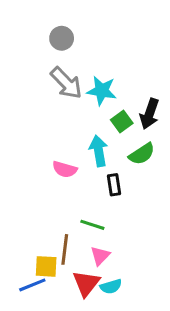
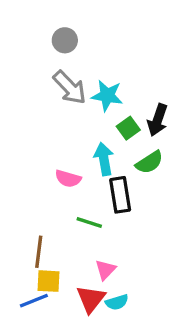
black rectangle: (114, 185) -> (120, 195), size x1.5
green line: (92, 225) -> (89, 223), moved
brown line: (65, 249) -> (39, 252), moved

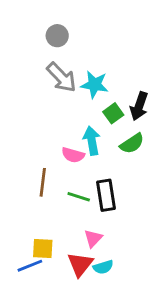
pink semicircle: (68, 179) -> (73, 155), moved
black rectangle: (120, 195) -> (106, 195), moved
brown line: (39, 252) -> (43, 182), moved

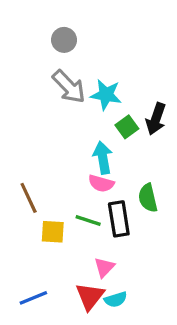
green semicircle: (132, 144) -> (148, 198), moved, turned 110
pink semicircle: (73, 155) -> (101, 183), moved
brown line: (43, 182) -> (29, 198), moved, turned -32
yellow square: (43, 248) -> (53, 232), moved

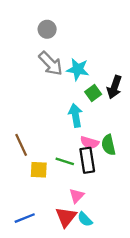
pink semicircle: (101, 183) -> (90, 143), moved
cyan semicircle: (116, 299) -> (85, 219), turned 63

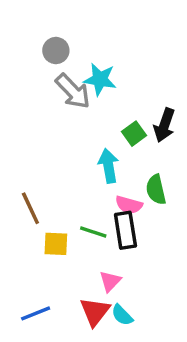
gray circle: (47, 29) -> (56, 51), moved
cyan star: (78, 69) -> (100, 79), moved
green semicircle: (108, 145) -> (156, 190), moved

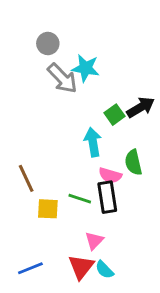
black arrow: (164, 125) -> (141, 107), turned -140

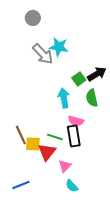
gray circle: (48, 43) -> (33, 18), moved
green semicircle: (133, 162) -> (92, 98), moved
brown line: (26, 178) -> (21, 135), moved
red triangle: (81, 267) -> (47, 152), moved

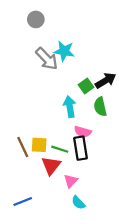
yellow square: (33, 144) -> (39, 145), moved

